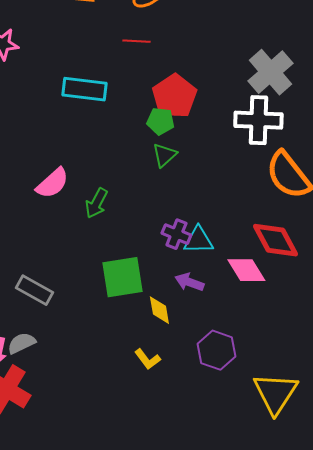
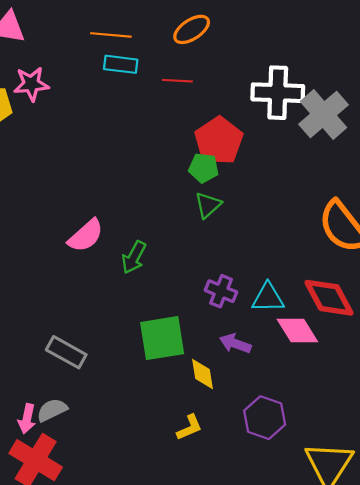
cyan rectangle: (84, 89) -> (121, 64), moved, size x0.7
white cross: (258, 120) -> (278, 93), moved
cyan triangle: (198, 240) -> (268, 298), moved
yellow L-shape: (147, 359) -> (189, 427), turned -76

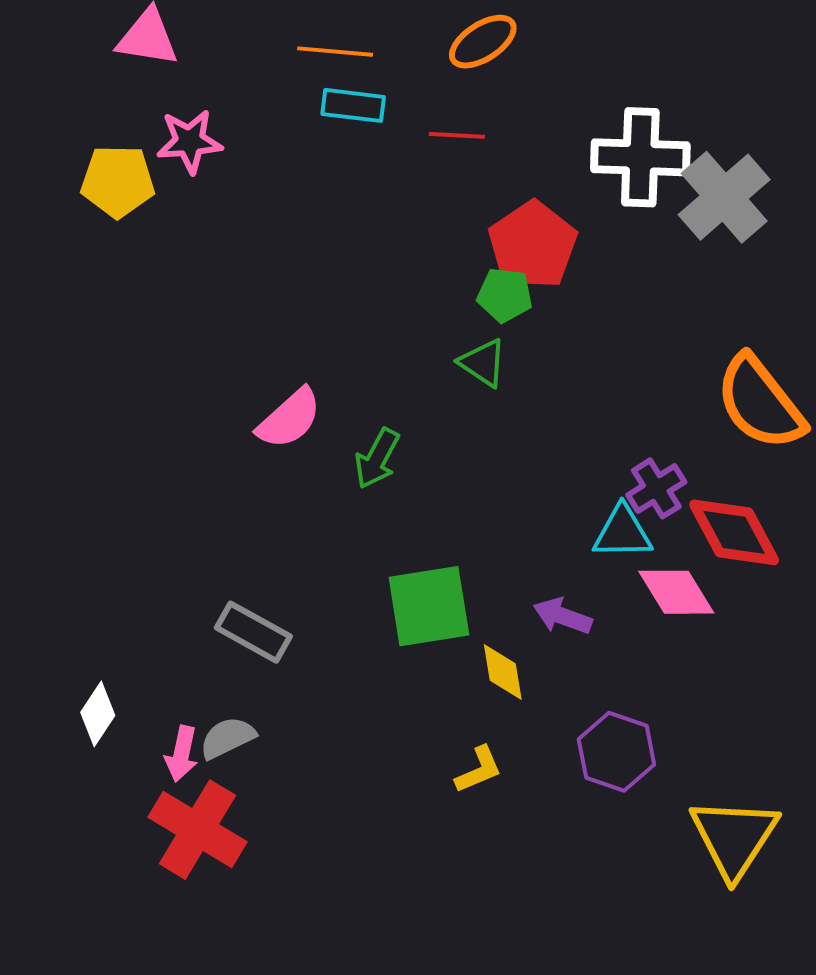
green triangle: (208, 205) -> (483, 363), moved, turned -44
purple cross: (221, 291) -> (656, 488), moved, turned 36

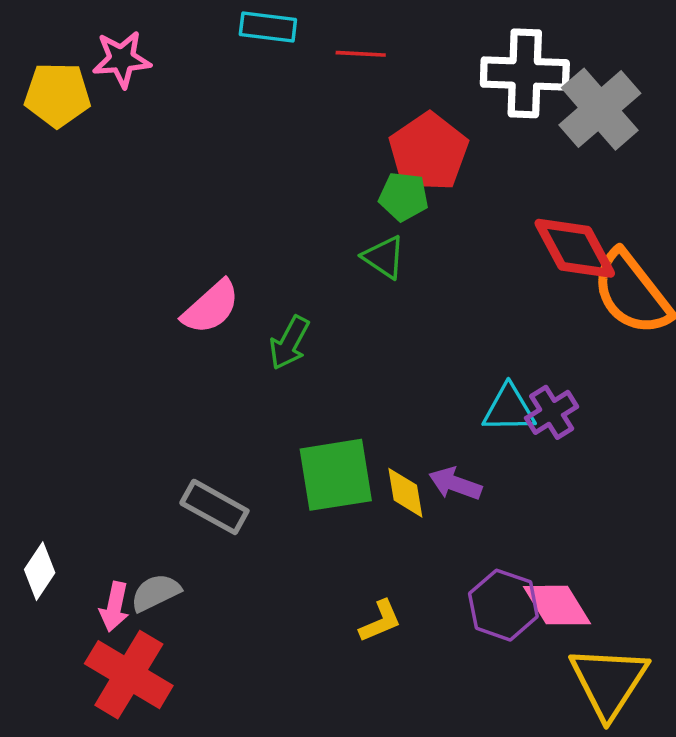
purple cross: (656, 488) -> (552, 412), moved
red diamond: (734, 532) -> (575, 248), moved
pink diamond: (676, 592) -> (557, 605), moved
gray rectangle: (253, 632) -> (214, 507), moved
yellow diamond: (503, 672) -> (405, 493), moved

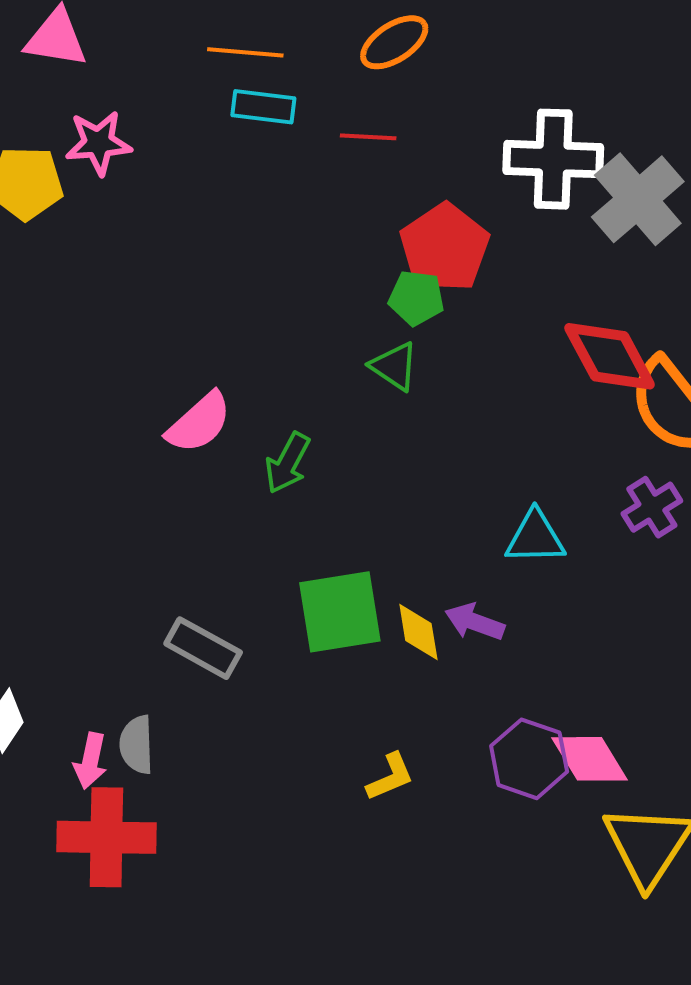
purple cross: (552, 412) -> (652, 507), moved
gray semicircle: (156, 593) -> (137, 745), turned -66
red cross: (129, 675) -> (106, 837), turned -30

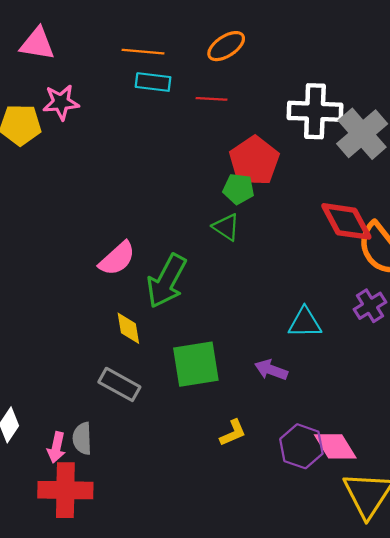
green arrow: (288, 463) -> (167, 281), size x1.6
yellow diamond: (418, 632) -> (128, 328), moved
yellow L-shape: (390, 777) -> (233, 433), moved

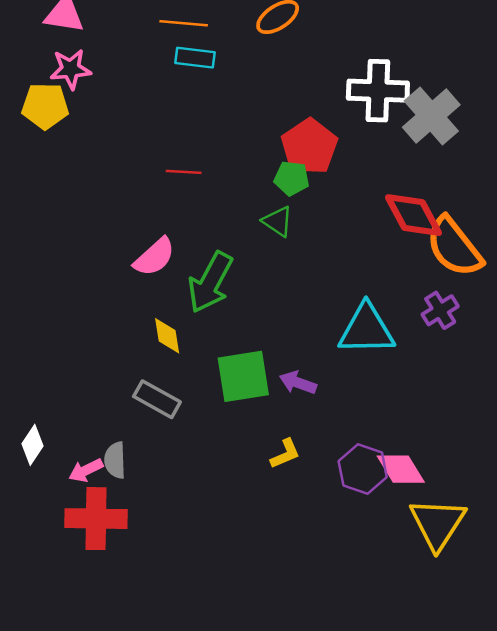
red line: (212, 99) -> (184, 172), moved
pink star: (61, 102) -> (71, 69), moved
cyan triangle: (305, 323) -> (366, 329), size x1.5
purple arrow: (271, 370) -> (298, 383), moved
pink arrow: (56, 447) -> (86, 470), turned 52

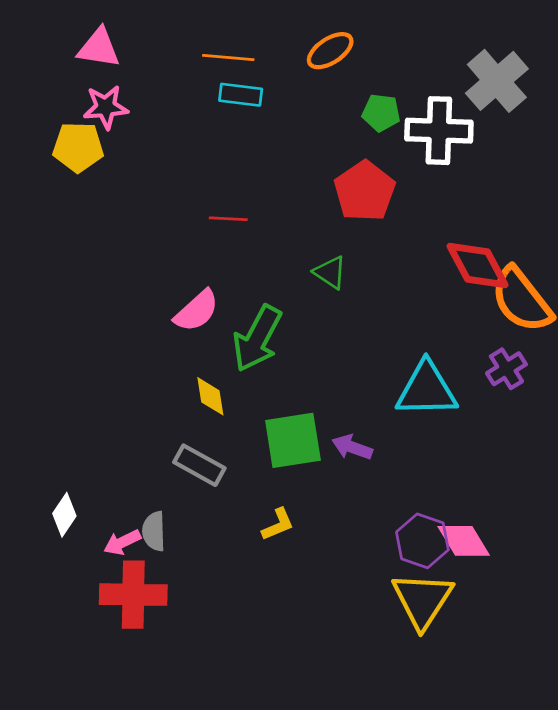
gray cross: (431, 116) -> (497, 81), moved
green pentagon: (292, 178) -> (381, 113), moved
yellow L-shape: (285, 454) -> (278, 524), moved
yellow triangle: (438, 524) -> (422, 600), moved

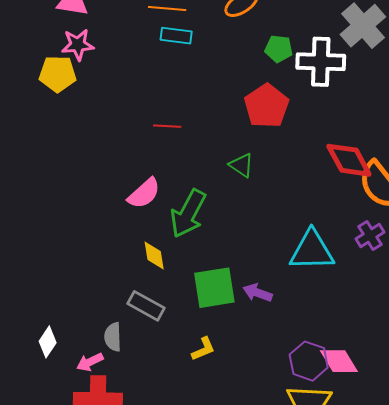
gray semicircle: (154, 531) -> (113, 337), moved

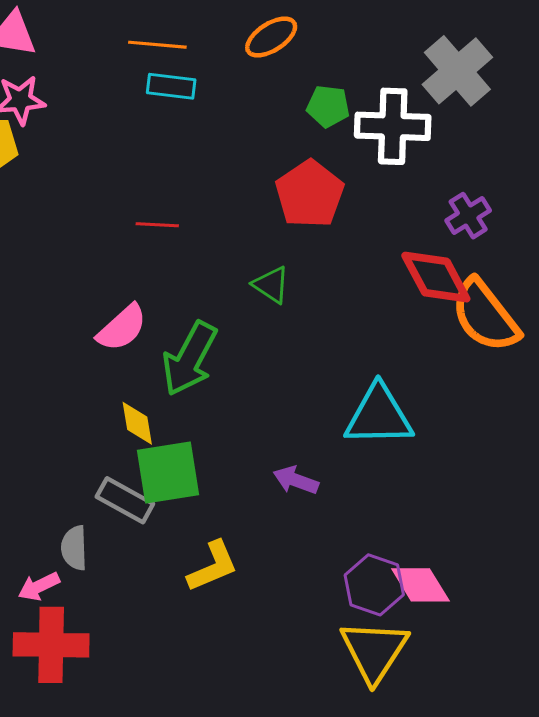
purple cross: (370, 236) -> (468, 216), moved
green square: (214, 288) -> (168, 473), moved
yellow L-shape: (203, 349) -> (213, 566), size x1.4

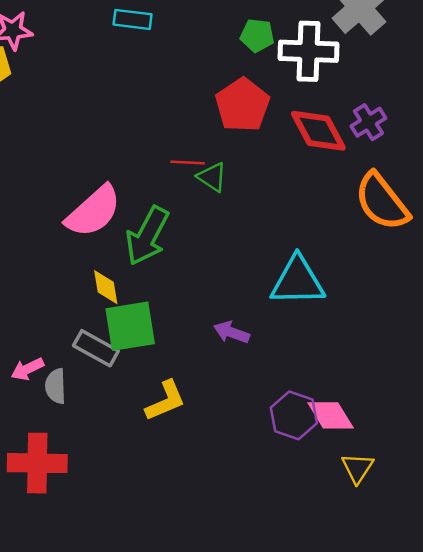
red line: (157, 225) -> (188, 162), moved
red diamond: (436, 277) -> (318, 131), moved
pink semicircle: (122, 328) -> (93, 211), size x1.4
pink arrow: (39, 586) -> (27, 369), moved
yellow triangle: (374, 651) -> (357, 468), moved, size x0.6

